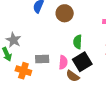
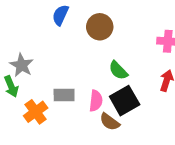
green semicircle: (78, 42) -> (118, 70), turned -48
orange cross: (23, 71) -> (36, 112), turned 35

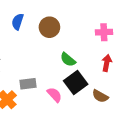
pink semicircle: (96, 101) -> (54, 95), moved, turned -42
brown semicircle: (110, 122) -> (100, 96), moved

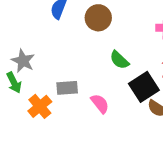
black square: (76, 82) -> (144, 87), moved

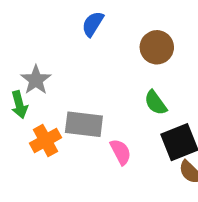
brown circle: (98, 18) -> (157, 47), moved
gray rectangle: (67, 88) -> (84, 124), size x1.4

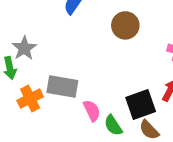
green semicircle: (156, 103) -> (113, 125), moved

